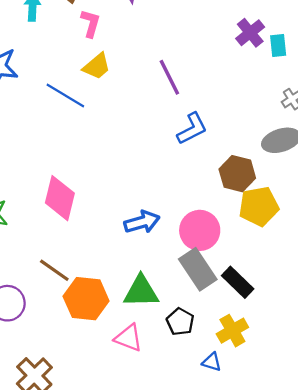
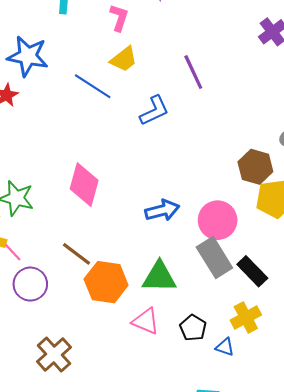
blue L-shape: (192, 129) -> (154, 111), moved
black pentagon: (180, 322) -> (193, 328), moved

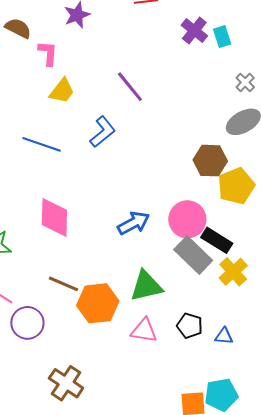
blue line: (93, 86) -> (42, 144), moved
black rectangle: (252, 271) -> (217, 240), moved
yellow cross: (246, 317) -> (233, 272), moved

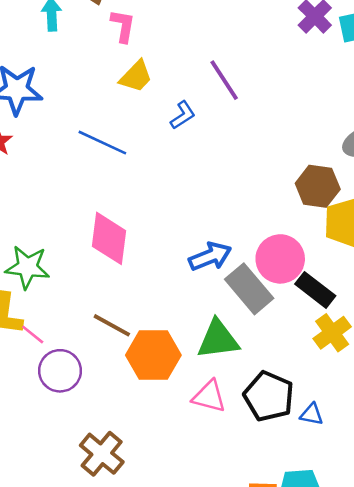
blue L-shape: (103, 132) -> (183, 115), moved, size x0.7
gray rectangle: (193, 255) -> (249, 289), moved
black pentagon: (190, 326) -> (269, 396), size x1.5

